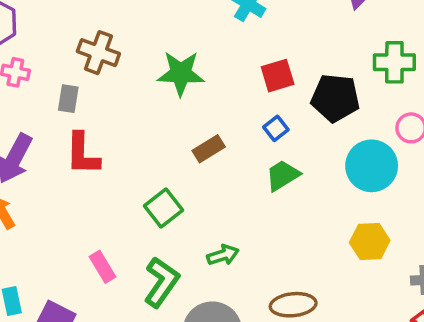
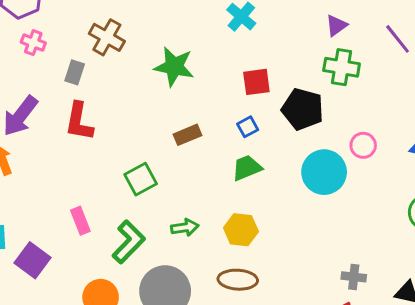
green cross: (394, 62) -> (342, 67), moved
yellow hexagon: (370, 242) -> (241, 230), moved

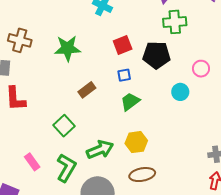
blue square: (248, 127) -> (124, 75), turned 32
cyan circle: (324, 172) -> (180, 92), size x0.6
green arrow: (185, 227) -> (100, 150), size x1.5

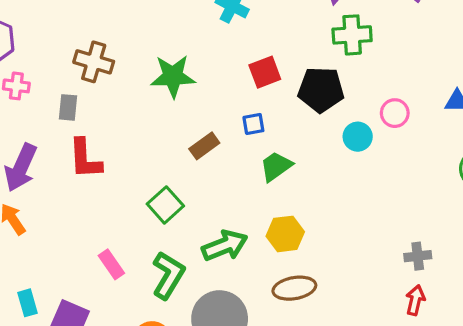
blue square: (124, 75) -> (253, 124), moved
cyan circle: (180, 92) -> (358, 137), moved

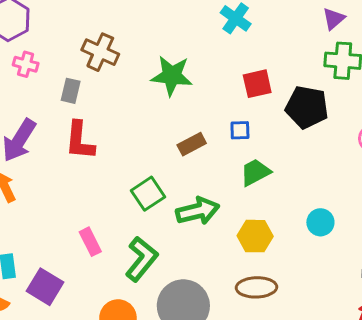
cyan circle: (358, 137) -> (320, 222), moved
green arrow: (225, 246) -> (198, 211), moved

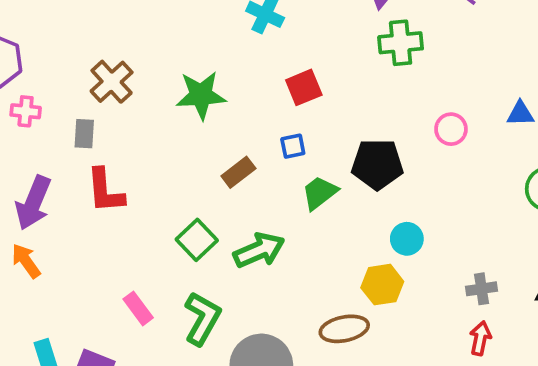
brown cross: (100, 52) -> (112, 82), turned 33
black pentagon: (307, 107) -> (377, 164), moved
yellow hexagon: (255, 236) -> (382, 285), moved

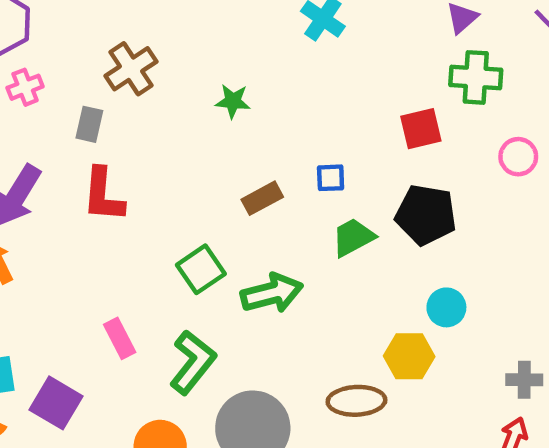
red square: (304, 87) -> (421, 129), moved
green star: (201, 95) -> (233, 101), size x0.6
pink cross: (26, 111) -> (25, 87), turned -36
pink circle: (451, 129) -> (518, 157), moved

